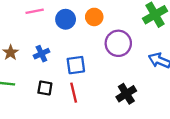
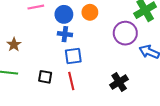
purple circle: (118, 43) -> (125, 33), moved
blue cross: (41, 54) -> (65, 34), moved, turned 32

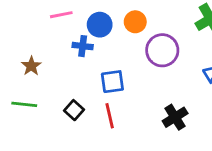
purple circle: (125, 33) -> (162, 50), moved
blue cross: (65, 34) -> (83, 46), moved
black square: (45, 77) -> (74, 110), turned 32

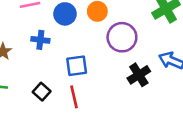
blue cross: (83, 46) -> (40, 40), moved
black cross: (175, 117) -> (139, 75), moved

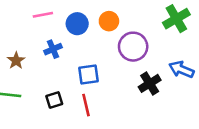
blue cross: (40, 40) -> (53, 49), turned -30
black square: (42, 92) -> (54, 100), turned 30

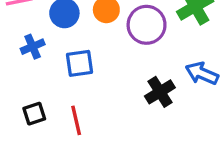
purple circle: (133, 47) -> (147, 25), moved
blue square: (89, 75) -> (80, 63), moved

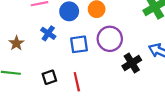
purple circle: (147, 25) -> (110, 39), moved
blue cross: (33, 47) -> (48, 33), turned -32

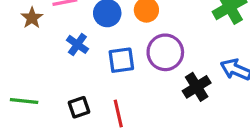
brown star: (16, 43) -> (32, 18), moved

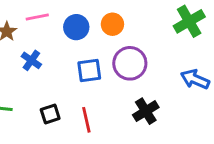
blue cross: (77, 44) -> (31, 60), moved
black cross: (197, 87) -> (146, 111), moved

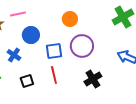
blue circle: (76, 27) -> (31, 35), moved
blue cross: (31, 60) -> (14, 55), moved
red line: (86, 120) -> (54, 75), moved

